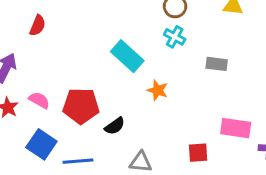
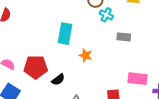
cyan cross: (175, 37) -> (106, 15), moved
cyan rectangle: (127, 56) -> (65, 34), turned 60

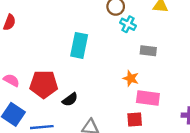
orange star: (86, 55) -> (131, 78), moved
pink rectangle: (138, 79) -> (148, 98), moved

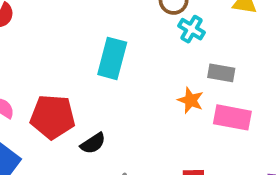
orange star: (131, 78) -> (191, 100), moved
pink rectangle: (148, 98) -> (232, 117), moved

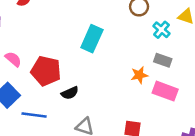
cyan cross: (192, 29) -> (161, 30), moved
orange star: (191, 100) -> (139, 75), turned 30

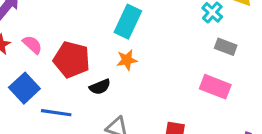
gray rectangle: (163, 60) -> (226, 47), moved
orange star: (139, 75) -> (127, 60), moved

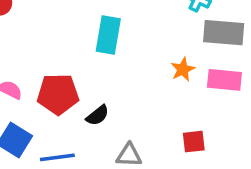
gray rectangle: (226, 47) -> (224, 33), size x1.6
orange star: (127, 60) -> (183, 69), moved

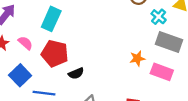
cyan rectangle: (108, 35) -> (51, 19), moved

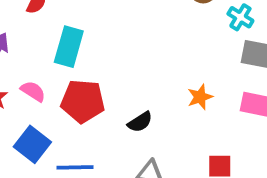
orange star: (137, 58) -> (200, 97), moved
black semicircle: (76, 73) -> (140, 122), moved

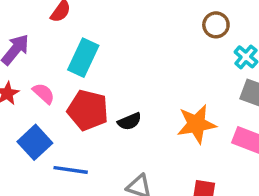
orange star: (200, 97) -> (196, 124), size x1.6
black semicircle: (140, 122) -> (129, 121), moved

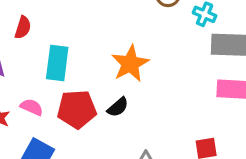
orange star: (196, 124) -> (130, 64), moved

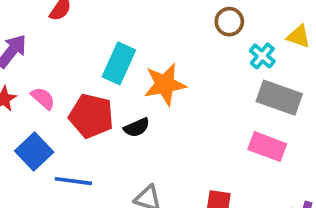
cyan rectangle: (57, 63) -> (119, 63), moved

